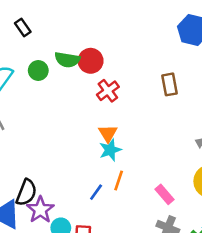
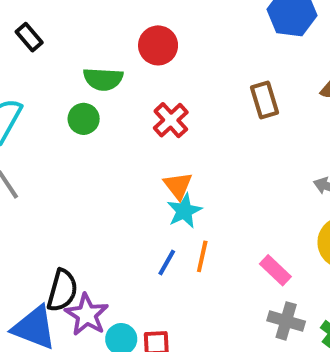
red circle: (91, 61) -> (158, 45), moved
green circle: (38, 70) -> (84, 119), moved
blue line: (96, 192) -> (167, 262), moved

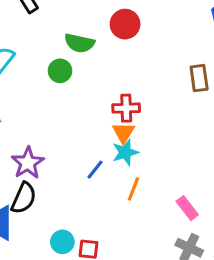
red cross: (171, 120) -> (126, 108), moved, turned 32
blue line: (167, 262) -> (95, 170), moved
purple star: (87, 315) -> (28, 163), moved

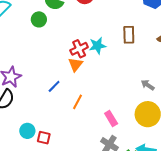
red cross: (126, 108) -> (79, 49), turned -30
cyan star: (125, 152) -> (97, 46), moved

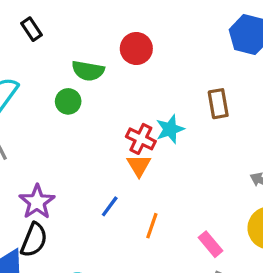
red cross: (79, 49) -> (141, 139), turned -30

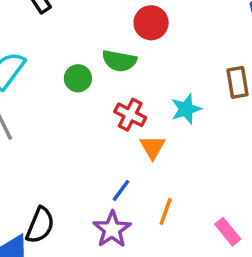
green semicircle: (88, 71) -> (119, 61), moved
red cross: (141, 139) -> (130, 115), moved
purple star: (37, 202) -> (112, 229), moved

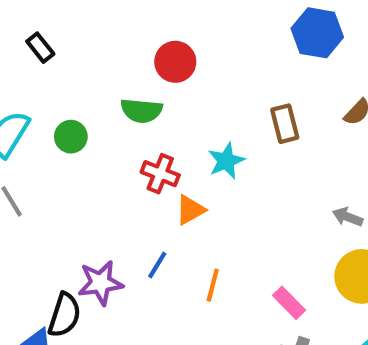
green circle: (78, 78) -> (71, 137), moved
orange triangle: (153, 147) -> (190, 210), turned 36
purple star: (112, 229) -> (100, 283), moved, turned 30

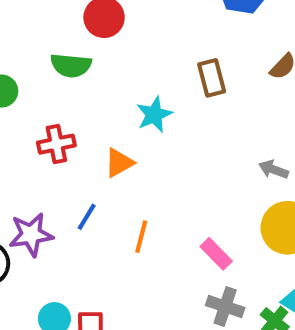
red cross: (160, 174) -> (56, 144), moved, turned -33

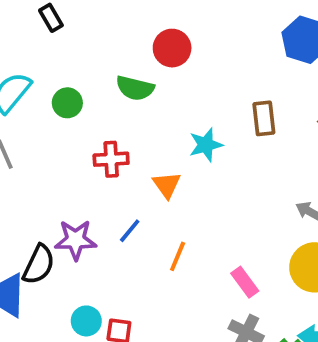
orange triangle: (119, 163) -> (167, 185), turned -44

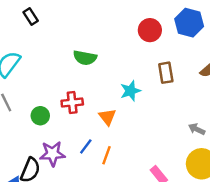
red circle: (172, 48) -> (150, 30), moved
green circle: (67, 103) -> (40, 116), moved
orange line: (178, 256) -> (106, 155), moved

